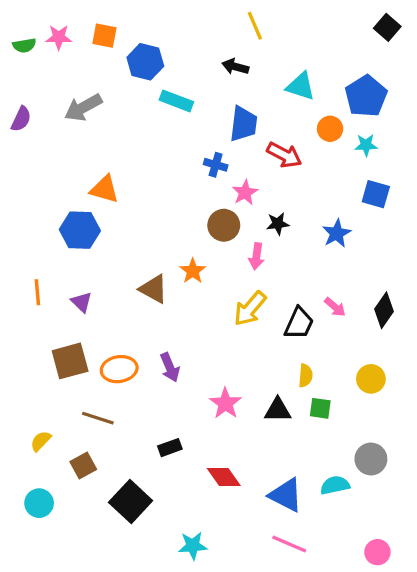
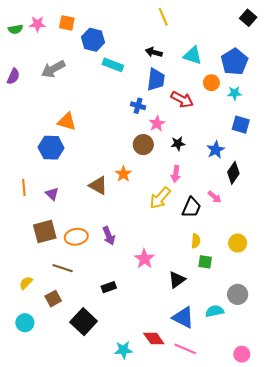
black arrow: (235, 67) -> (154, 52), moved
pink arrow: (256, 256) -> (176, 174), moved
black diamond: (384, 310) -> (233, 173), moved
black triangle: (278, 410) -> (177, 280), moved, turned -36
red diamond: (224, 477) -> (154, 338), moved

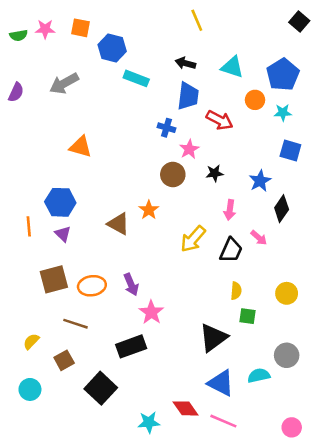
blue hexagon: (51, 148) -> (60, 202), moved
pink arrow: (176, 174) -> (230, 210), moved
pink star: (144, 259) -> (151, 312), moved
black triangle: (177, 280) -> (213, 338), size x1.4
black rectangle: (109, 287) -> (131, 346), size x1.6

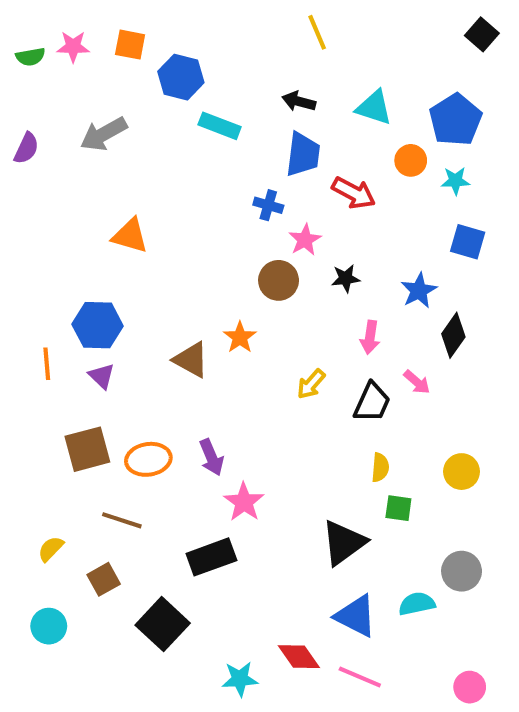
yellow arrow: (193, 239) -> (311, 384), size x0.7

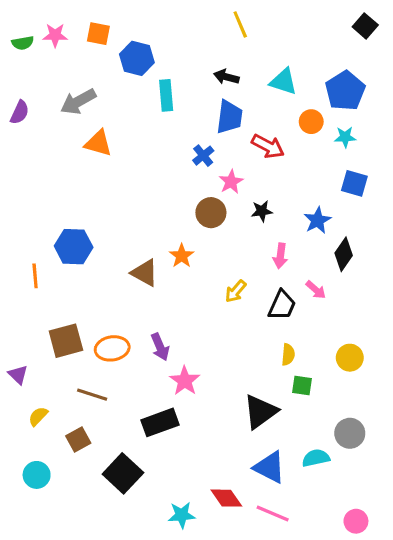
cyan rectangle: (220, 126) -> (166, 95), turned 64
blue cross: (268, 205) -> (203, 156), turned 35
orange triangle: (130, 236) -> (98, 143), moved
purple triangle: (102, 376) -> (18, 375), moved

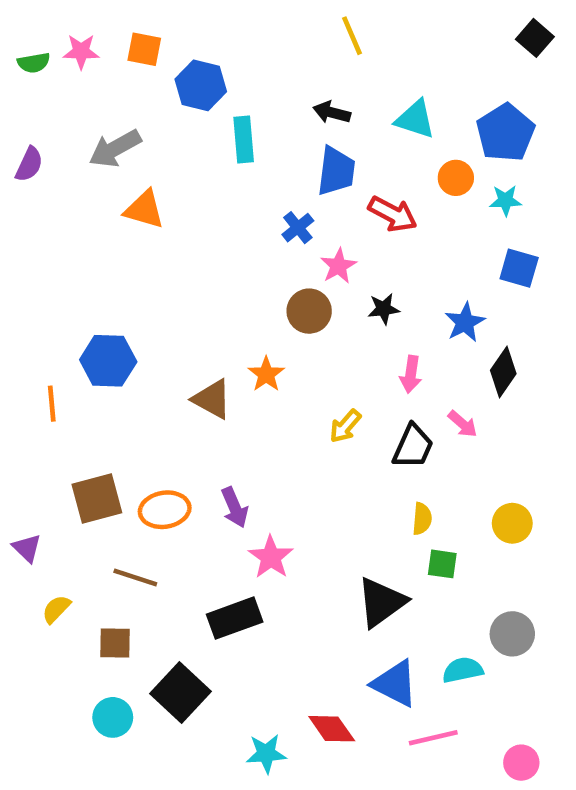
brown square: (78, 439) -> (115, 643), turned 30
cyan circle: (37, 475) -> (113, 717), moved
pink line: (273, 513) -> (433, 738), moved, turned -36

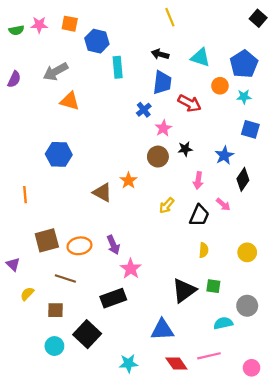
brown circle: (309, 311) -> (158, 157), moved
blue hexagon: (108, 361) -> (59, 154), moved
green square: (442, 564) -> (213, 286), moved
blue triangle: (395, 684) -> (162, 330), moved, turned -30
red diamond: (332, 729) -> (176, 363), moved

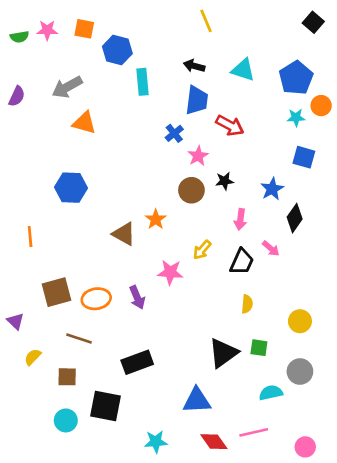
orange circle: (220, 86) -> (321, 106), moved
yellow circle: (247, 252) -> (300, 321), moved
pink star: (131, 269) -> (170, 272), moved, turned -30
black square: (87, 334) -> (105, 406), turned -32

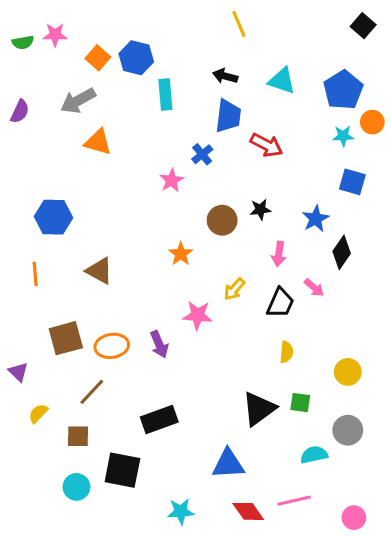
orange square: (84, 29) -> (98, 58), moved, turned 30
pink star: (198, 156) -> (172, 180), moved
blue hexagon: (71, 188) -> (53, 217), moved
brown triangle: (124, 234) -> (99, 271), moved
brown line: (79, 338) -> (92, 392), turned -65

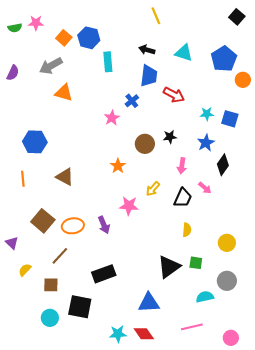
cyan star: (343, 136) -> (207, 114), moved
brown square: (66, 338) -> (43, 221), turned -35
red diamond: (248, 511) -> (144, 334), moved

